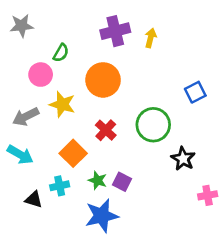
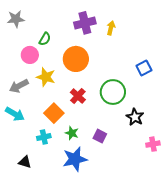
purple square: (122, 182) -> (100, 136), moved
black triangle: (34, 199) -> (25, 162), moved

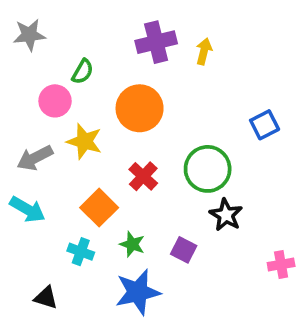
black star: (135, 117) -> (226, 215), moved
cyan cross: (44, 137) -> (81, 252), turned 32

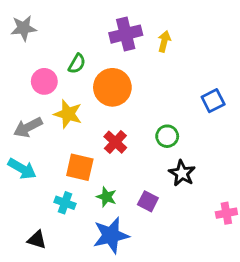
green semicircle: (83, 72) -> (77, 64), moved
green circle: (208, 169) -> (167, 136), size x0.6
orange square: (99, 208) -> (80, 167), turned -32

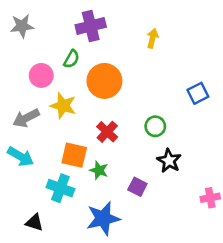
purple cross: (126, 34) -> (91, 26), moved
green star: (106, 197) -> (99, 170), moved
cyan cross: (65, 203) -> (60, 188), size x1.4

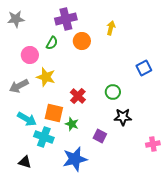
orange circle: (104, 81) -> (82, 41), moved, size x0.7
cyan arrow: (21, 157) -> (27, 119), moved
black star: (169, 161) -> (123, 117), turned -30

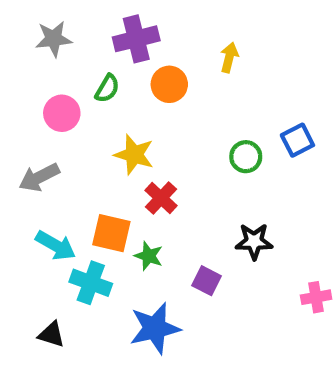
gray star: (16, 19) -> (54, 39), moved
yellow star: (46, 77) -> (134, 155), moved
green circle: (113, 92) -> (246, 157), moved

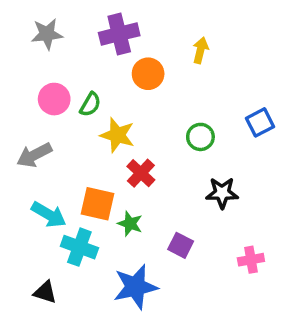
green semicircle: (107, 88) -> (90, 104), moved
green circle: (246, 157) -> (200, 137), moved
black star: (254, 241) -> (222, 193), moved
pink cross: (316, 297) -> (251, 260), moved

